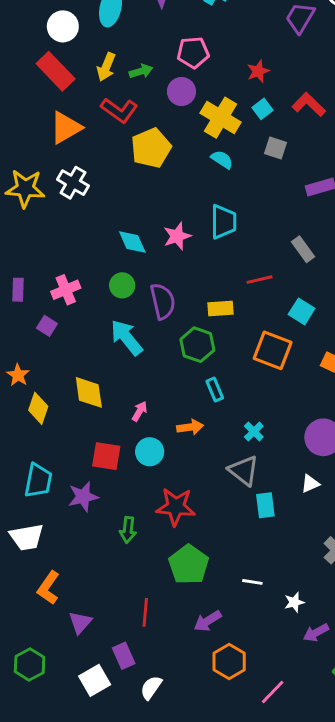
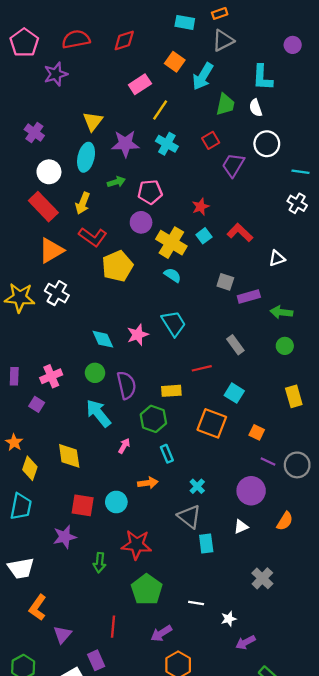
green arrow: (141, 71) -> (116, 182), moved
gray square: (276, 148) -> (225, 282), moved
cyan trapezoid: (223, 222) -> (174, 323), turned -32
pink arrow: (140, 411) -> (124, 446), moved
cyan trapezoid: (38, 481) -> (21, 506), moved

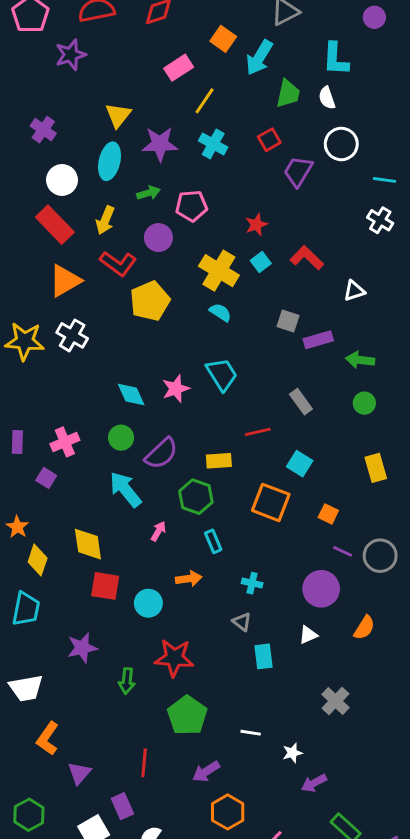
purple circle: (141, 222) -> (158, 238), moved
purple semicircle: (126, 385) -> (161, 453), turned 60
cyan cross: (197, 486) -> (252, 583), turned -32
red square: (83, 505) -> (105, 586), moved
gray triangle: (189, 517) -> (242, 622), size x0.6

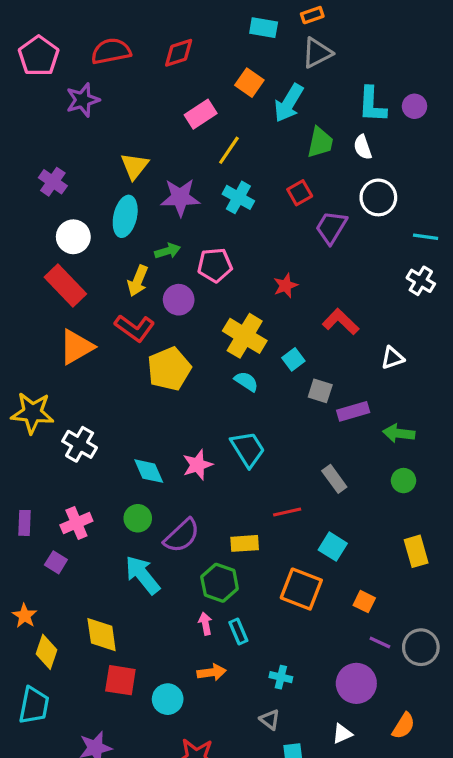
purple circle: (374, 17) -> (415, 106), moved
yellow arrow: (105, 220) -> (138, 281), moved
cyan square: (261, 262) -> (293, 359), moved
white cross: (72, 335) -> (80, 444), moved
pink arrow: (158, 531) -> (205, 624), moved, turned -42

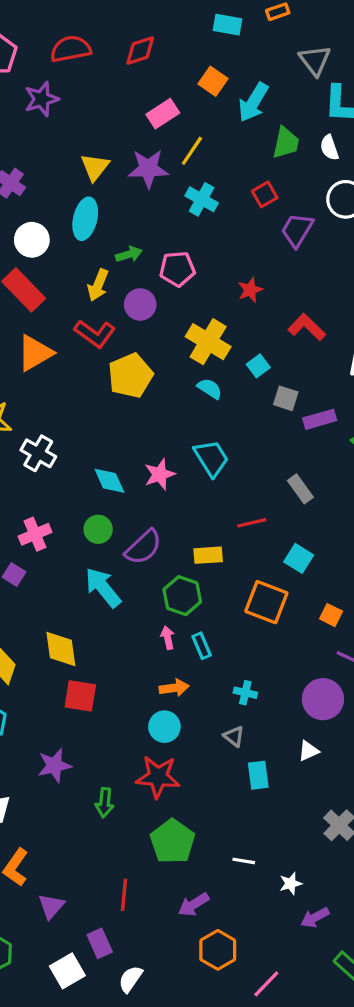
gray triangle: (317, 53) -> (315, 60), moved, turned -40
purple star: (180, 197) -> (148, 169), moved
cyan circle: (168, 699) -> (164, 727), moved

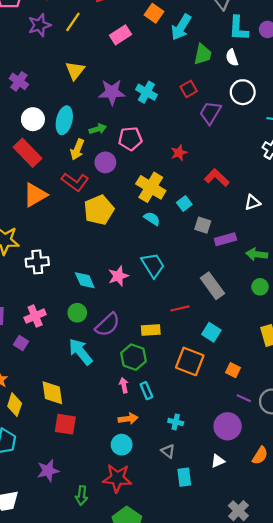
yellow line: (192, 151) -> (73, 22), moved
purple star: (148, 169) -> (112, 92), moved
cyan ellipse: (85, 219) -> (64, 120), moved
white cross: (38, 453) -> (37, 262), turned -35
gray rectangle: (300, 489) -> (212, 286), size x1.4

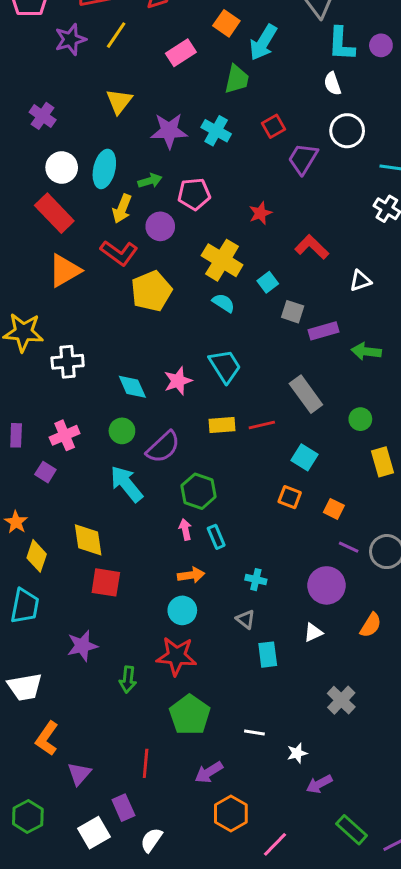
green trapezoid: (203, 54) -> (237, 79), moved
green circle: (260, 287) -> (360, 419), moved
yellow rectangle: (151, 330) -> (222, 425), moved
orange square: (190, 361) -> (290, 497), moved, size x0.6

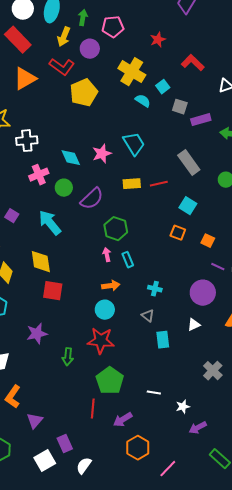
green arrow: (150, 181) -> (83, 18), turned -63
cyan semicircle: (224, 303) -> (143, 101), moved
pink cross: (65, 435) -> (39, 175), moved
cyan arrow: (126, 484) -> (50, 223), moved
red line: (146, 763) -> (93, 409), moved

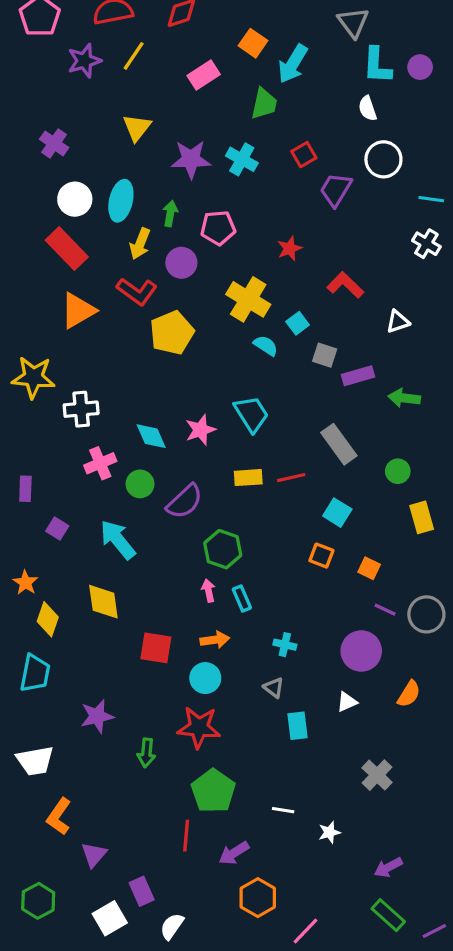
red square: (53, 291) -> (156, 648), moved
purple arrow: (198, 428) -> (388, 867), moved

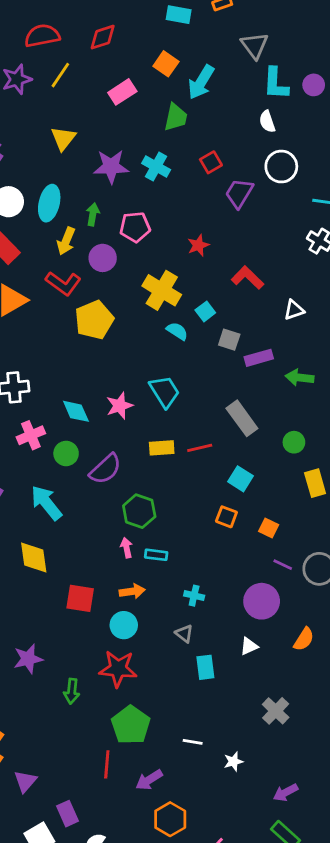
cyan rectangle: (242, 598) -> (156, 555), turned -60

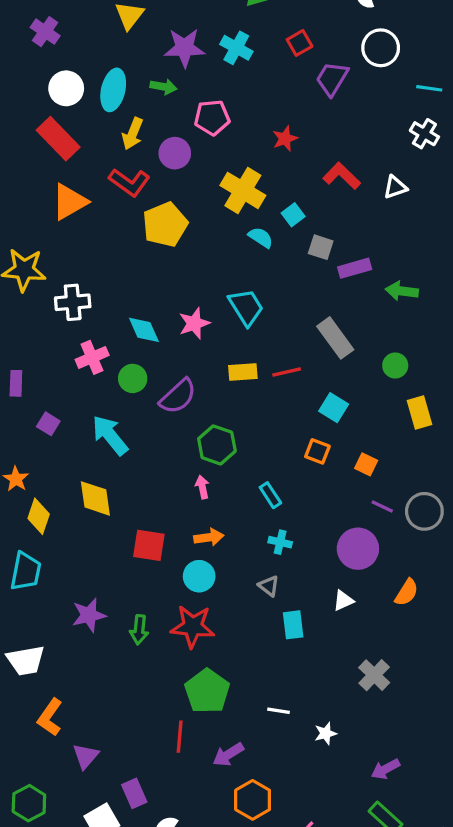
green arrow: (93, 214) -> (163, 87), moved, turned 90
white triangle: (294, 310) -> (395, 187), moved
cyan rectangle: (156, 555) -> (270, 495), moved, turned 50
green arrow: (72, 691) -> (139, 630), moved

